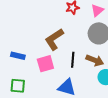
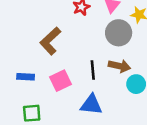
brown L-shape: (54, 39) -> (50, 41), moved

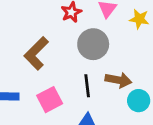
gray circle: (119, 33) -> (93, 44), moved

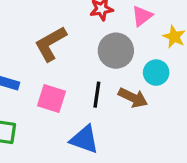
pink square: (50, 100) -> (52, 99), turned 30
cyan circle: (139, 101) -> (156, 73), moved

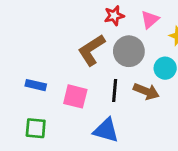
brown L-shape: (50, 44) -> (92, 50), moved

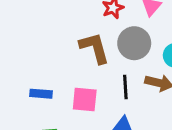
brown L-shape: (92, 50) -> (94, 48), turned 116

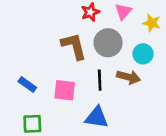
blue rectangle: (41, 94) -> (27, 84), turned 30

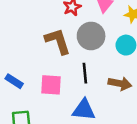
brown arrow: (129, 77) -> (120, 84), moved

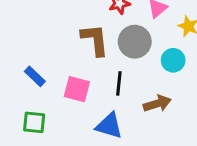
brown arrow: (120, 84) -> (157, 104), turned -40

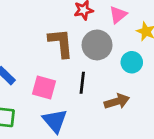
blue triangle: (109, 126) -> (55, 121), moved, turned 32

